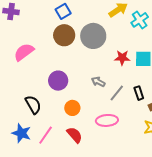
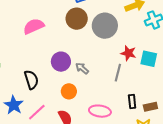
gray arrow: (98, 82) -> (82, 68), moved
gray line: (117, 93) -> (118, 73), moved, turned -36
black rectangle: (139, 93) -> (132, 102), moved

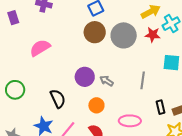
pink semicircle: (34, 26) -> (40, 48), moved
red star: (128, 53) -> (153, 35), moved

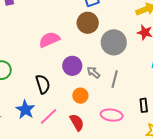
gray circle: (124, 35) -> (114, 42), moved
pink semicircle: (40, 48) -> (49, 40), moved
gray line: (143, 80) -> (115, 79), moved

